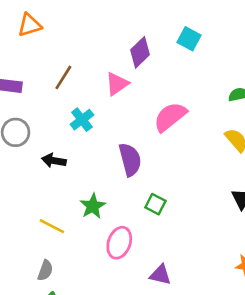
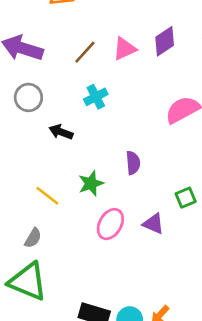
pink triangle: (117, 84) -> (124, 49), moved
purple semicircle: (130, 160) -> (133, 163), moved, size x0.7
green square: (155, 204) -> (186, 198), moved, turned 30
purple triangle: (160, 275) -> (153, 224), moved

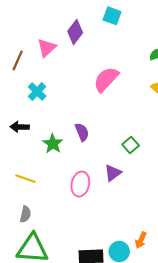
green star: (91, 183) -> (53, 144), moved
purple triangle: (153, 224) -> (113, 173), turned -42

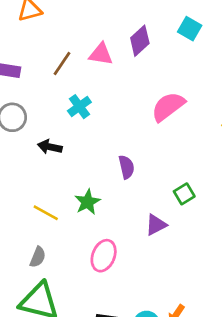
pink triangle: (47, 48) -> (101, 54), turned 42
green star: (53, 144) -> (87, 202), moved
pink ellipse: (80, 184) -> (104, 256), moved

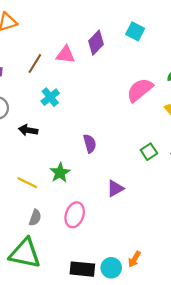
pink semicircle: (168, 107) -> (140, 90), moved
green square: (184, 194) -> (149, 152), moved
gray semicircle: (38, 257) -> (35, 218), moved

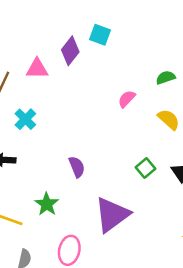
cyan square: (135, 31) -> (100, 35), moved
pink semicircle: (140, 90) -> (127, 99), size x0.6
purple triangle: (115, 188) -> (112, 215), size x1.8

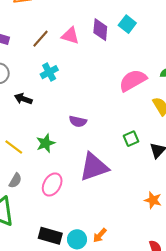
purple diamond: (70, 51) -> (100, 30), turned -50
pink semicircle: (127, 99) -> (133, 80), size x1.8
purple semicircle: (77, 167) -> (78, 121), turned 108

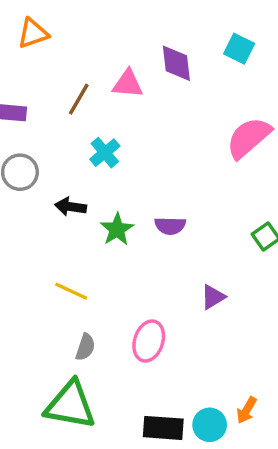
cyan square: (127, 24) -> (239, 49), moved
green star: (46, 143) -> (117, 229), moved
purple triangle: (94, 167) -> (213, 297), size x0.5

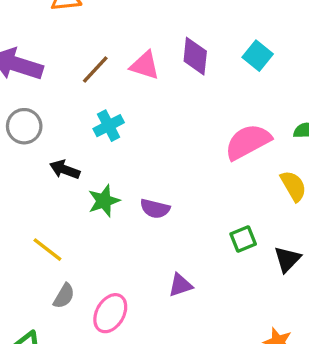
gray semicircle: (85, 347) -> (64, 296), moved

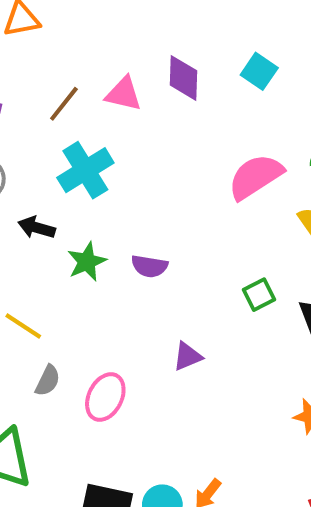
cyan cross: (109, 126) -> (85, 170), size x1.5

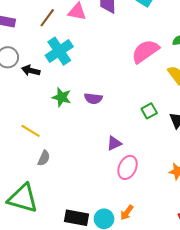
black arrow: (37, 228) -> (31, 70), moved
green star: (87, 262) -> (62, 97), turned -30
pink ellipse: (105, 397) -> (128, 167), moved

